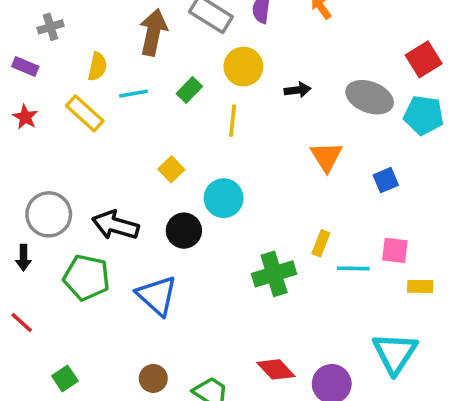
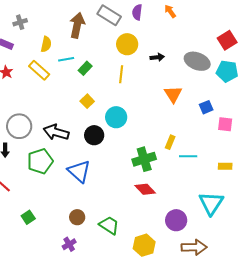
green rectangle: (189, 90) -> (85, 68), moved
pink square: (395, 250) -> (225, 124), moved
green pentagon: (87, 277) -> (40, 161), turned -30
red diamond: (276, 369) -> (145, 189), moved

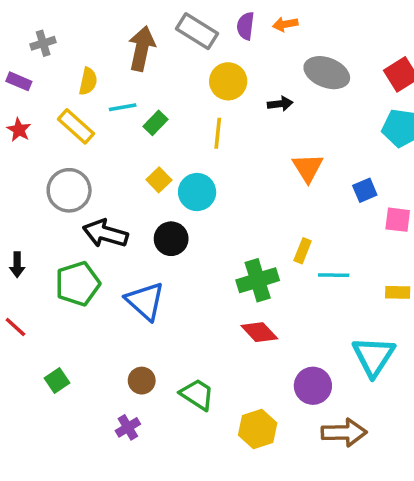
orange arrow: (170, 11) -> (285, 24), moved, turned -64
gray ellipse: (197, 61) -> (327, 73), moved
cyan circle: (116, 117) -> (197, 192), moved
gray circle: (19, 126) -> (69, 190), moved

